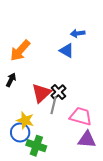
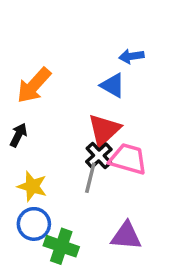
red triangle: (41, 93) -> (104, 130), moved
pink trapezoid: (81, 116) -> (128, 159), moved
yellow star: (25, 120) -> (32, 186), moved
purple triangle: (87, 140) -> (126, 236), moved

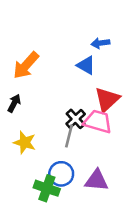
red triangle: (104, 130) -> (107, 99), moved
blue circle: (34, 224) -> (61, 174), moved

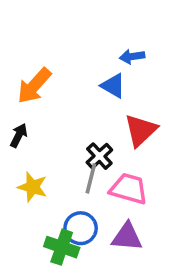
pink trapezoid: (98, 122) -> (129, 189), moved

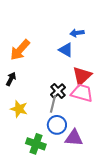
pink trapezoid: (129, 189) -> (82, 93), moved
blue circle: (81, 228) -> (57, 125), moved

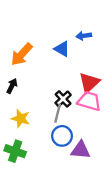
blue triangle: (66, 50) -> (62, 49), moved
green cross: (36, 144) -> (15, 151), moved

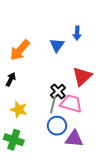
blue arrow: (84, 36) -> (77, 33), turned -80
blue triangle: (62, 49) -> (57, 45), turned 35
pink trapezoid: (89, 101) -> (71, 104), moved

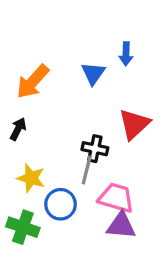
black cross: (58, 91) -> (95, 149), turned -35
pink trapezoid: (71, 104) -> (116, 198), moved
blue circle: (57, 126) -> (61, 204), moved

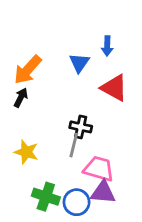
red triangle: (134, 124) -> (114, 88), moved, turned -48
black arrow: (18, 129) -> (21, 98), moved
blue circle: (61, 204) -> (77, 202), moved
green cross: (23, 227) -> (46, 197), moved

